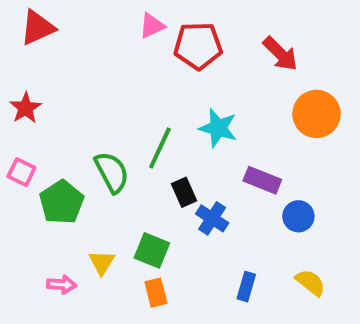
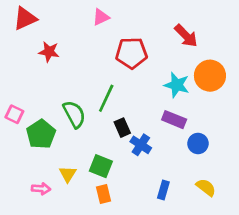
red pentagon: (198, 46) -> (131, 53), moved
red star: (25, 108) -> (49, 52), moved, turned -30
cyan star: (218, 128) -> (177, 85), moved

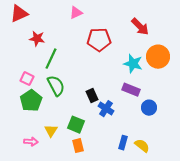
green line: (106, 98) -> (51, 59), moved
pink square: (14, 114) -> (27, 79), moved
yellow semicircle: (206, 187) -> (142, 146), moved

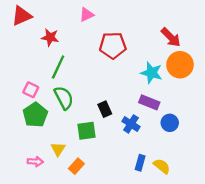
red arrow: (140, 27) -> (171, 37), moved
red star: (37, 39) -> (50, 37), moved
blue cross: (106, 109) -> (131, 124), moved
green square: (76, 125) -> (87, 131), moved, turned -30
orange rectangle: (78, 146) -> (76, 166), moved, turned 56

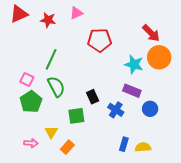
red star: (50, 37) -> (48, 20), moved
yellow semicircle: (162, 166) -> (143, 147), turned -42

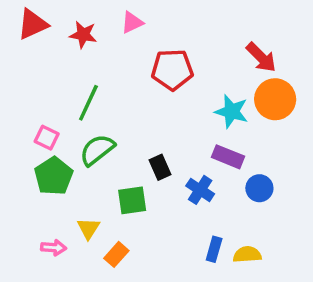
green semicircle: (56, 87) -> (97, 150), turned -100

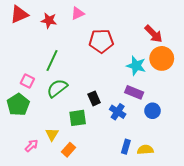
green pentagon: (54, 176) -> (18, 105), moved
pink arrow: (54, 248) -> (31, 146), turned -48

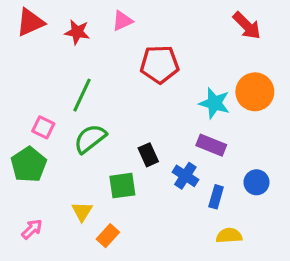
red arrow: (154, 34) -> (247, 26), moved
blue circle: (153, 111) -> (256, 182), moved
pink arrow: (31, 146) -> (32, 229), moved
blue rectangle: (126, 147) -> (216, 197), moved

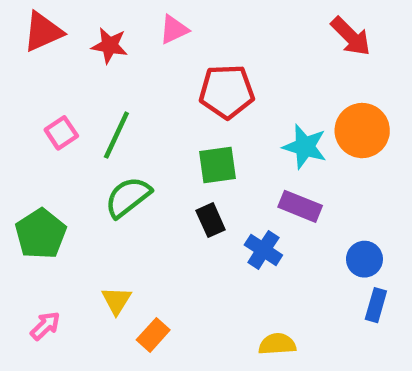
pink square: (43, 127) -> (61, 133), moved, turned 30
green square: (122, 186) -> (217, 165), moved
blue rectangle: (216, 197) -> (376, 305), moved
yellow semicircle: (229, 236) -> (277, 344), moved

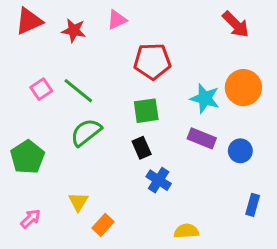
green line: (116, 135) -> (78, 91), turned -76
blue cross: (263, 250) -> (159, 180), moved
blue circle: (364, 259) -> (240, 151), moved

